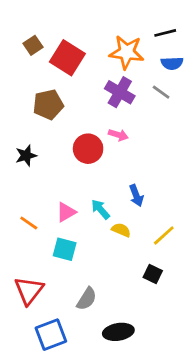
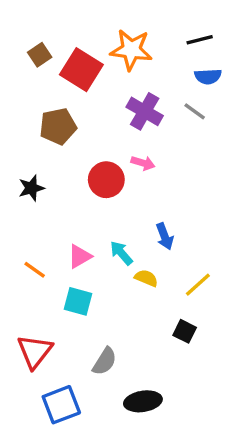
orange star: (127, 52) -> (131, 50), moved

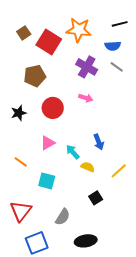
blue semicircle: (208, 76) -> (113, 46), moved
red circle: (106, 180) -> (53, 108), moved
pink triangle: (80, 256) -> (48, 143), moved
black square: (185, 331) -> (96, 198), moved, turned 32

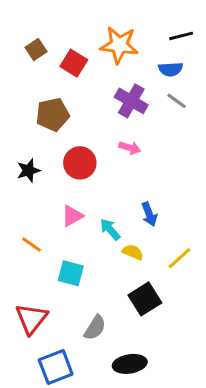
red square: (49, 42) -> (74, 63), size x0.7
black square: (96, 198) -> (145, 299), size x1.5

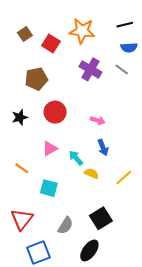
blue semicircle: (171, 69) -> (129, 48), moved
pink arrow: (130, 148) -> (98, 120), moved
black square: (145, 299) -> (101, 218), moved
black ellipse: (130, 364) -> (89, 250), turned -45

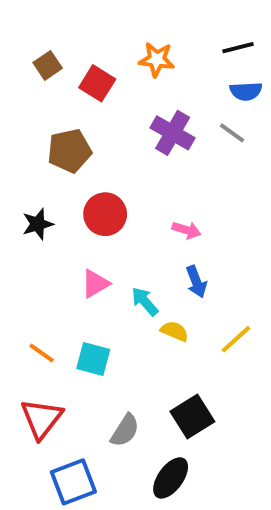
orange star: (82, 31) -> (157, 59), size x0.7
orange line: (22, 168) -> (42, 353), moved

